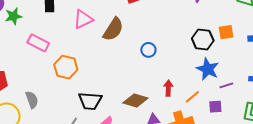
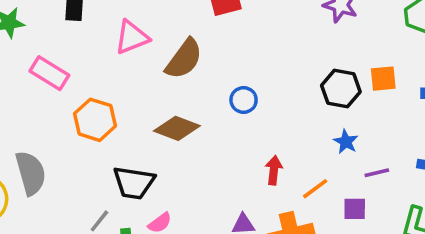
blue star: (208, 69) -> (346, 142), size x0.6
gray semicircle: (32, 100) -> (31, 173), size x1.4
brown diamond: (135, 100) -> (177, 128), moved

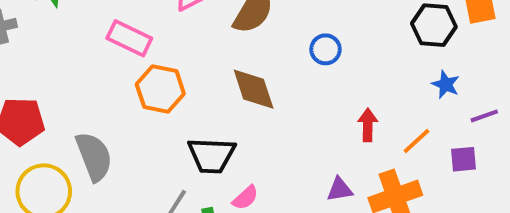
pink rectangle: (49, 73) -> (129, 38), moved
brown diamond: (177, 128) -> (254, 89), turned 57

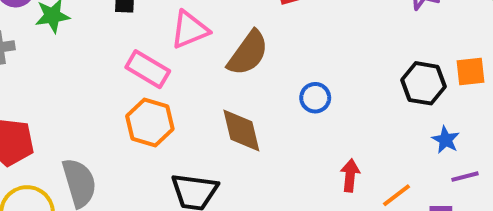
pink rectangle: (129, 38) -> (148, 69), moved
blue star: (446, 84) -> (446, 140), moved

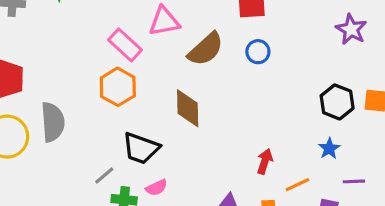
blue circle: (315, 98) -> (258, 52), moved
blue star: (446, 140) -> (329, 149), moved

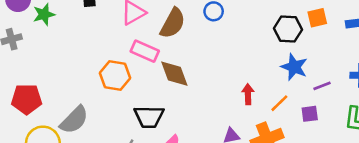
pink rectangle: (125, 45) -> (145, 51), moved
gray semicircle: (53, 122) -> (74, 120), turned 68
blue star: (329, 149) -> (294, 67), size x1.5

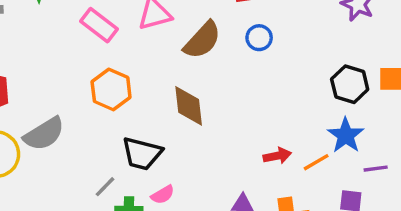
pink rectangle: (145, 51) -> (99, 25), moved
red arrow: (248, 94) -> (277, 156), turned 66
orange line: (279, 103) -> (316, 162), moved

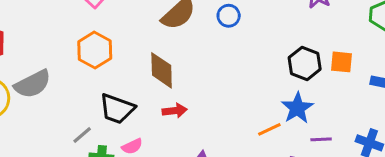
red arrow: (277, 156) -> (175, 111), moved

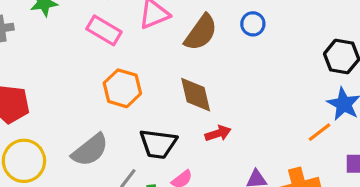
gray semicircle: (33, 84) -> (90, 150), moved

